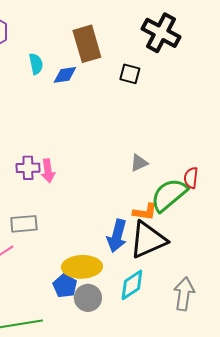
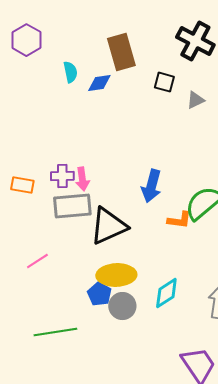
gray triangle: (139, 163) -> (195, 100), moved
gray rectangle: (24, 224) -> (72, 206), moved, size x1.4
blue arrow: (117, 236) -> (151, 186), moved
black triangle: (148, 240) -> (108, 226), moved

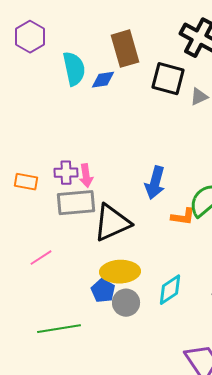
cyan semicircle: (70, 72) -> (74, 69), size x1.6
black square: (164, 82) -> (168, 79), size x1.6

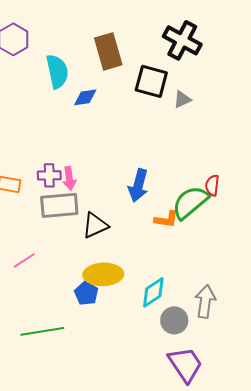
blue diamond: (103, 80) -> (85, 97), moved
black triangle: (112, 223) -> (95, 225), size x0.7
gray circle: (126, 303) -> (174, 320), moved

